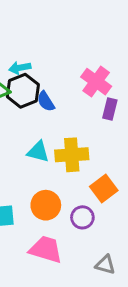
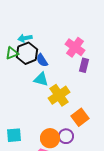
cyan triangle: (38, 152) -> (41, 79), moved
yellow cross: (72, 155) -> (59, 95), turned -30
orange circle: (46, 205) -> (50, 138), moved

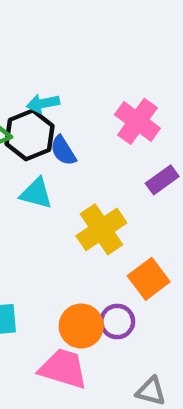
cyan arrow: (25, 38) -> (43, 103), moved
purple rectangle: (84, 65) -> (162, 180), moved, turned 40
cyan triangle: (41, 79) -> (36, 193), moved

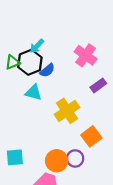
cyan arrow: (43, 103) -> (37, 46), turned -35
blue semicircle: (63, 151) -> (47, 70), turned -98

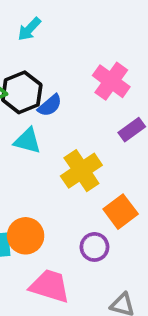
cyan arrow: (37, 46) -> (29, 29), moved
orange circle: (57, 161) -> (26, 236), moved

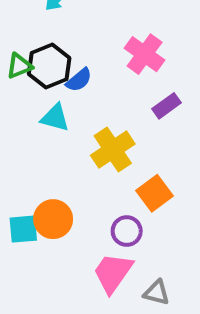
pink trapezoid: (50, 286) -> (113, 273), moved, turned -72

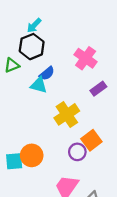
black hexagon: (49, 66) -> (32, 47), moved
cyan triangle: (55, 118) -> (39, 85), moved
purple circle: (127, 231) -> (77, 152), moved

